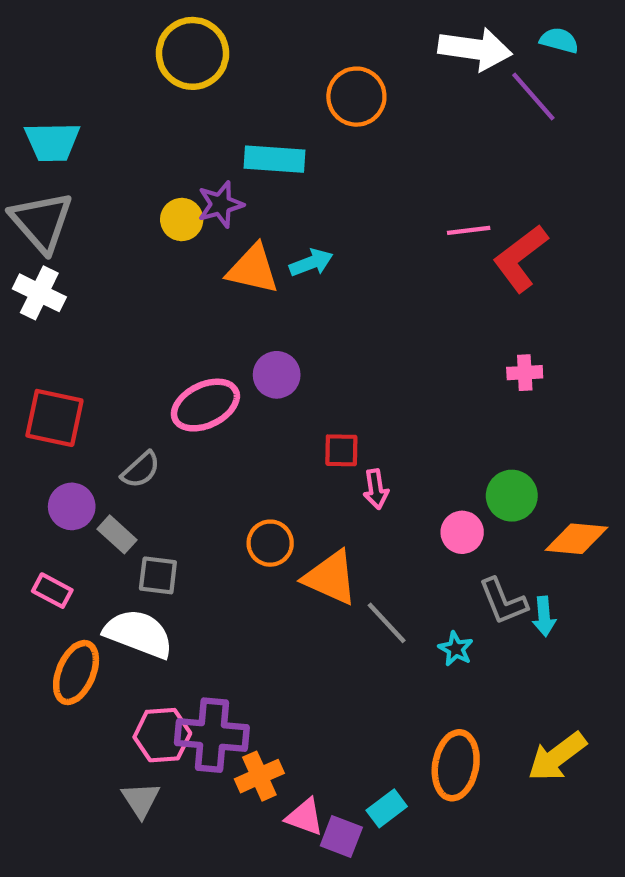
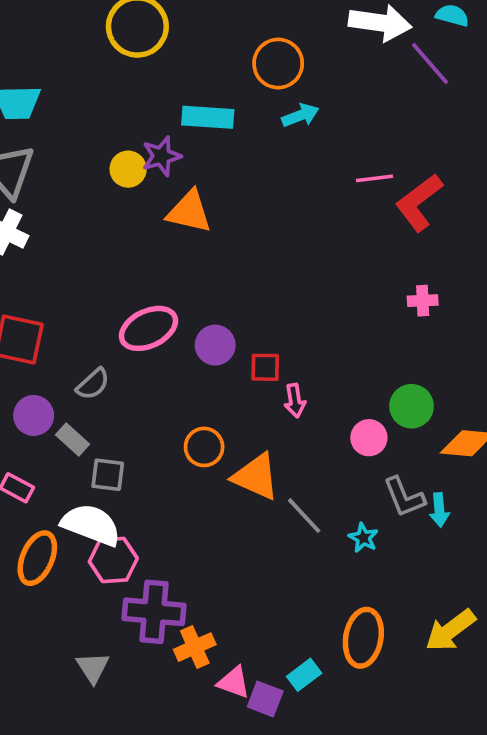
cyan arrow: (311, 263) -> (300, 115), moved
purple circle: (277, 375) -> (215, 345), moved
pink hexagon: (162, 735) -> (113, 560), moved

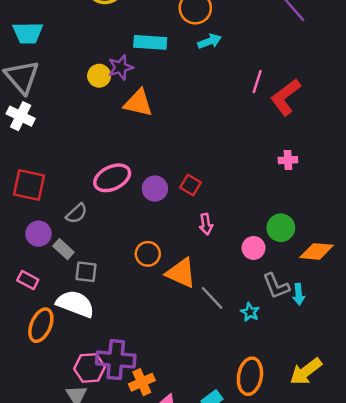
pink line: (374, 178) -> (257, 82), turned -65
red square: (265, 367) -> (191, 185), moved, turned 30
pink hexagon: (113, 560) -> (90, 368), moved

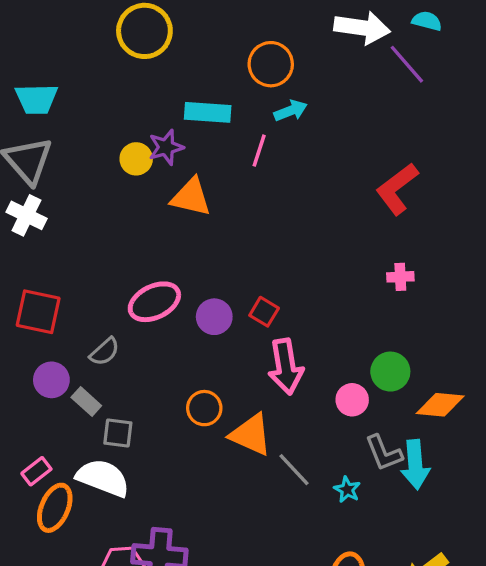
pink line: (257, 82) -> (259, 151), moved
pink arrow: (206, 224) -> (286, 367), size x1.8
pink rectangle: (28, 280) -> (36, 471), moved, turned -66
cyan arrow: (299, 294) -> (415, 465), size x1.6

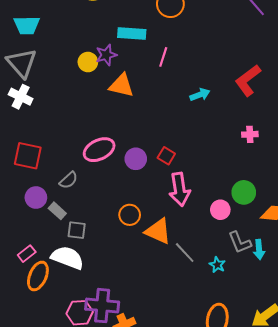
cyan arrow: (291, 111) -> (200, 95), moved
cyan arrow: (415, 465) -> (259, 249), size x0.7

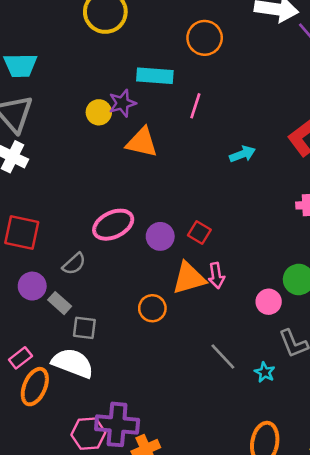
pink arrow: (180, 189) -> (216, 276), size x0.6
orange triangle: (158, 231) -> (189, 278), moved, turned -40

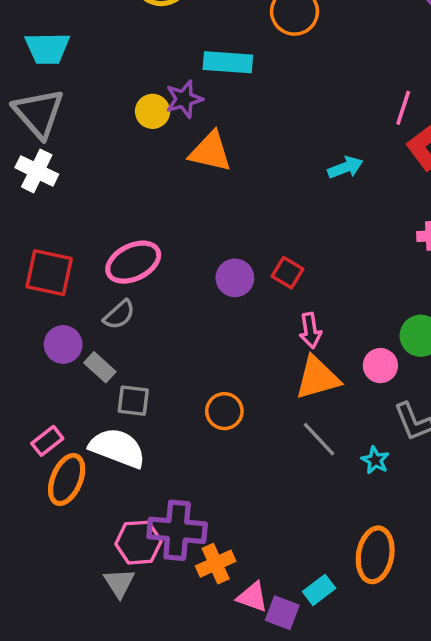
pink line: (195, 106) -> (403, 108), moved
pink ellipse: (113, 225) -> (133, 262), moved
orange triangle: (189, 278) -> (317, 378), moved
orange circle: (152, 308) -> (224, 411), moved

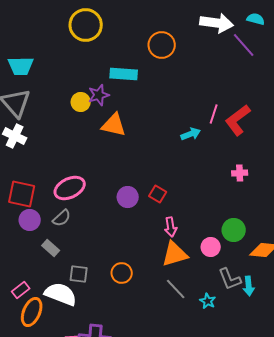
pink line: (403, 108) -> (214, 114), moved
purple circle: (63, 344) -> (30, 220), moved
gray square: (133, 401) -> (79, 274), moved

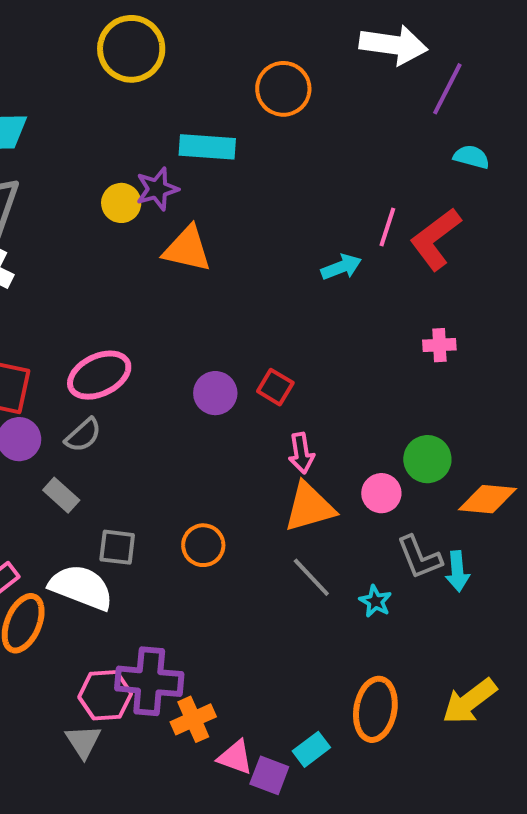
cyan semicircle: (256, 19) -> (471, 157), moved
purple line: (244, 45) -> (447, 89), turned 68

